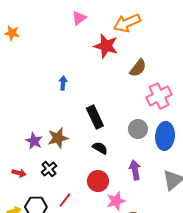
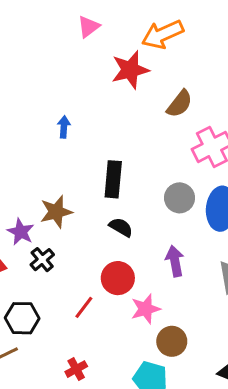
red star: (106, 46) -> (130, 70), turned -30
black rectangle: (95, 117) -> (113, 179), turned 30
purple star: (34, 141) -> (21, 232), moved
red line: (65, 200) -> (84, 307), moved

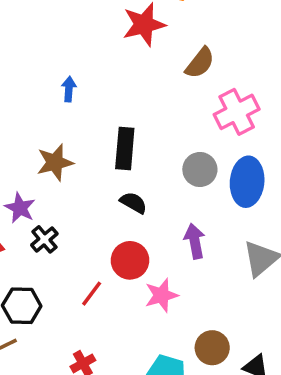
brown star: (56, 212) -> (55, 162), moved
brown circle: (172, 341) -> (212, 348), moved

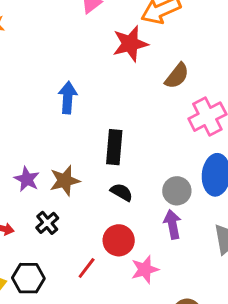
blue arrow: (69, 89) -> (68, 98), size x1.5
brown star: (55, 162) -> (65, 181), moved
gray circle: (200, 169) -> (177, 191), moved
purple star: (20, 208) -> (27, 179), moved

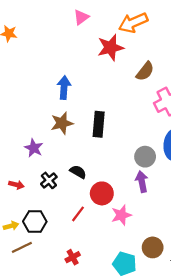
brown star: (65, 181) -> (62, 123), moved
black semicircle: (122, 192) -> (78, 172), moved

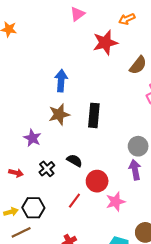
orange arrow: (133, 23) -> (127, 19), size x0.6

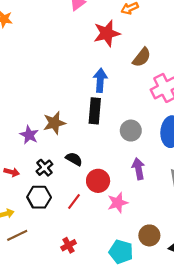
blue arrow: (61, 81) -> (100, 80), moved
brown star: (59, 114) -> (54, 123), moved
gray circle: (138, 146) -> (131, 131), moved
black hexagon: (33, 208) -> (39, 197), moved

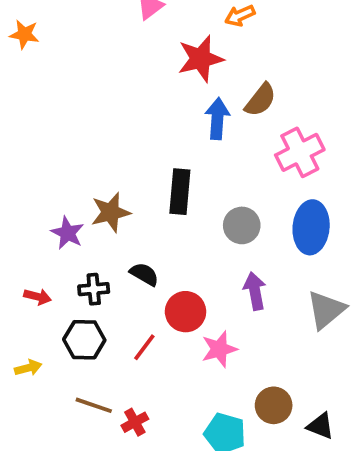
blue arrow: (100, 80) -> (217, 119), moved
black cross: (44, 168) -> (94, 289), turned 35
brown line: (17, 235) -> (94, 405), moved, turned 45

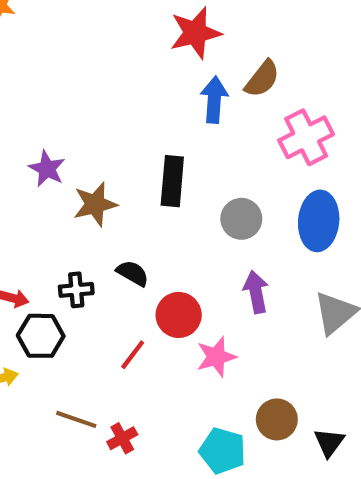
purple star: (67, 233) -> (47, 169), moved
black hexagon: (84, 340) -> (41, 336), moved
black triangle: (320, 426) -> (329, 442), turned 44

